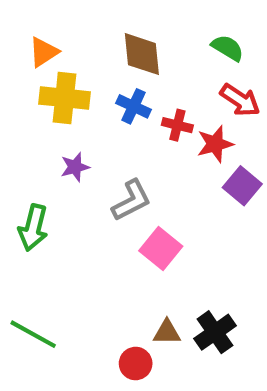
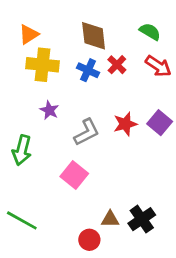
red cross: (177, 125) -> (117, 65), moved, turned 30
red star: (215, 144) -> (125, 124), moved
purple star: (75, 167) -> (49, 110), turned -30
pink square: (161, 249) -> (74, 175), moved

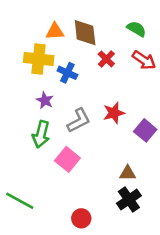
orange triangle: (29, 34) -> (55, 31), moved, turned 30
blue cross: (88, 70) -> (67, 73), moved
purple square: (160, 123) -> (145, 130), moved
green arrow: (22, 150) -> (41, 134), moved
brown triangle: (110, 219) -> (128, 173), moved

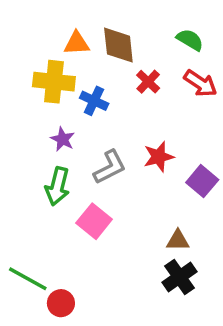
red circle: (81, 218) -> (61, 303), moved

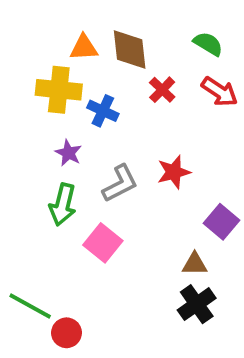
purple square: (202, 181) -> (222, 222), moved

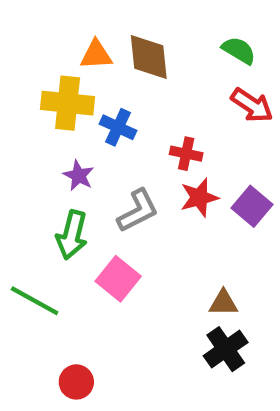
red cross: (162, 90) -> (186, 154), moved, turned -32
purple square: (222, 222) -> (252, 206), moved
green line: (30, 306) -> (35, 301), moved

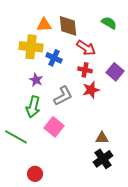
red arrow: (252, 105) -> (86, 48), moved
purple square: (252, 206) -> (115, 72), moved

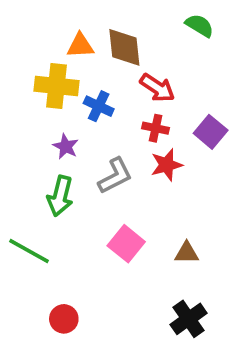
green semicircle: (109, 23) -> (200, 25), moved
pink square: (54, 127) -> (126, 244), moved
black cross: (103, 159) -> (189, 319), moved

